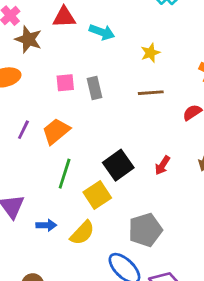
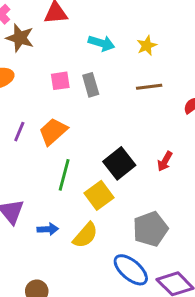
cyan arrow: (102, 32) -> (101, 43), moved

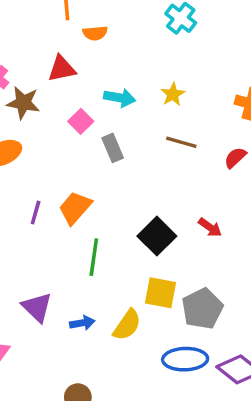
pink square: (60, 81) -> (81, 121), moved, turned -30
brown line: (149, 87) -> (181, 142), turned 30
red arrow: (165, 161) -> (210, 227), turned -78
yellow square: (99, 195) -> (160, 293), moved, turned -36
blue ellipse: (131, 270) -> (185, 359), turned -36

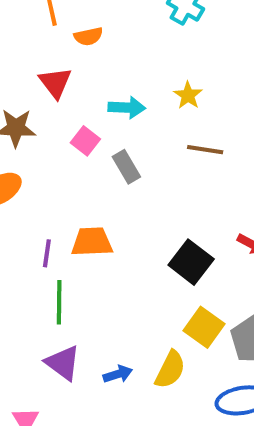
red triangle: (62, 69) -> (55, 83), turned -48
orange trapezoid: (75, 208) -> (92, 242), turned 54
green line: (94, 257) -> (59, 302), moved
yellow square: (160, 293) -> (204, 327), turned 32

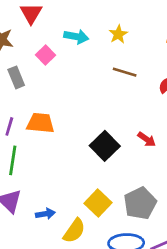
gray rectangle: (126, 167) -> (16, 77), moved
yellow square: (204, 327) -> (98, 203), moved
yellow semicircle: (170, 370) -> (74, 231), moved

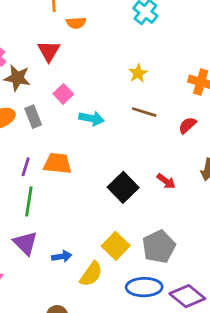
cyan arrow: (76, 37) -> (91, 118), moved

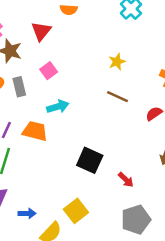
cyan arrow: (91, 118) -> (58, 107), moved, turned -35
red arrow: (166, 181) -> (126, 180), moved
black square: (123, 187) -> (90, 160), turned -30
gray pentagon: (159, 247) -> (136, 220), moved

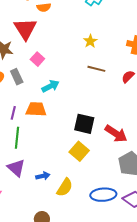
red triangle: (41, 31) -> (25, 29), size x1.4
red arrow: (126, 180) -> (116, 134), size x1.6
yellow square: (76, 211) -> (79, 151), moved

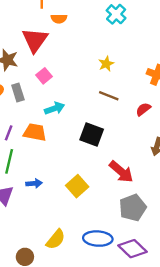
black square: (84, 124) -> (92, 135), moved
blue arrow: (43, 176) -> (34, 183), moved
yellow semicircle: (65, 187) -> (56, 239), moved

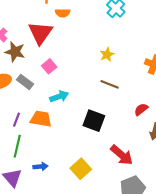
gray rectangle: (18, 92) -> (25, 82), turned -35
red semicircle: (143, 109) -> (141, 109), moved

